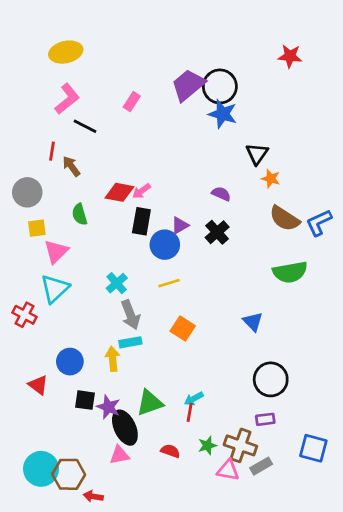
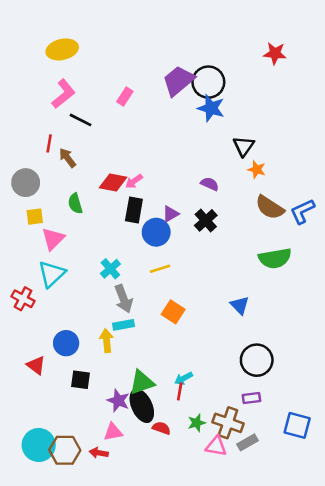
purple star: (108, 407) -> (118, 401), moved
black ellipse: (125, 428) -> (142, 406), moved
red arrow: (93, 496) -> (99, 453), moved

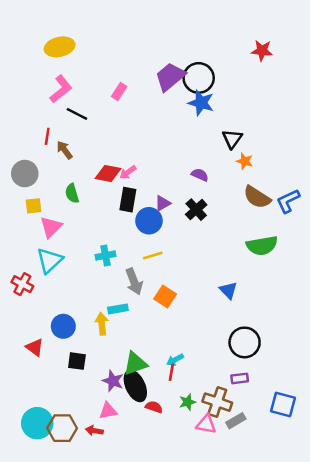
cyan cross: (110, 269) -> (106, 256), turned 30
gray arrow: (124, 299) -> (134, 282), moved

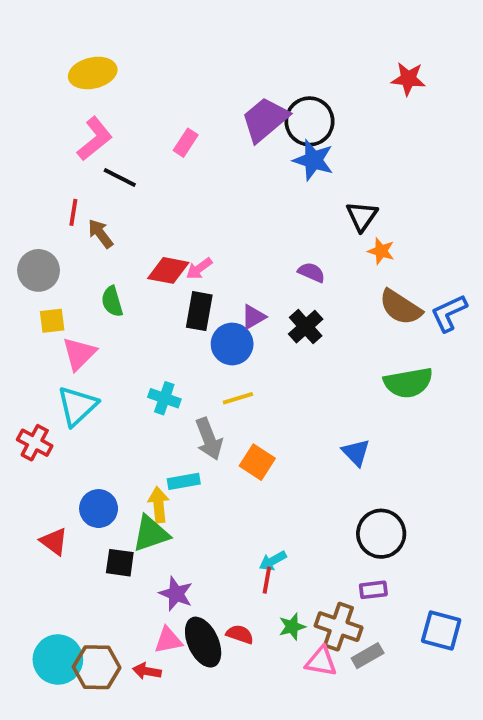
cyan cross: (106, 256) -> (164, 398), turned 30
green triangle: (135, 364) -> (151, 534), moved
black ellipse: (135, 386) -> (203, 642), moved

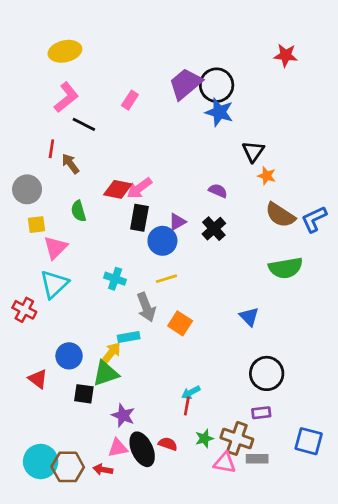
pink arrow: (199, 268) -> (139, 188), size x1.4
yellow arrow: (159, 505) -> (111, 353), turned 45
gray rectangle: (368, 656) -> (257, 459), turned 30

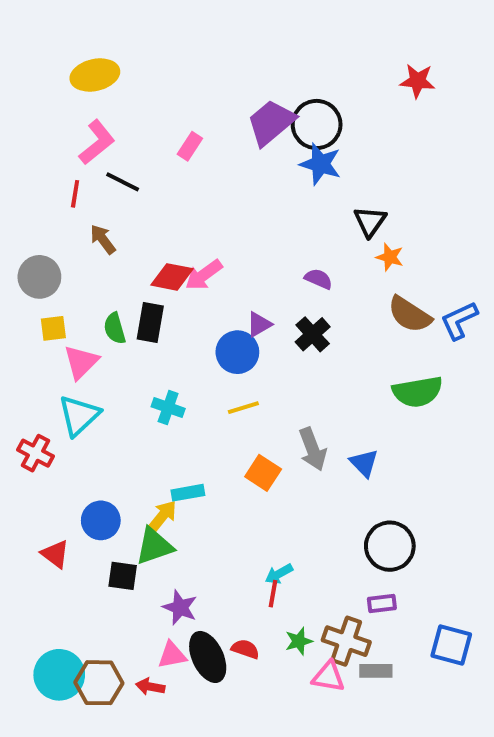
red line: (51, 149) -> (75, 194), moved
green semicircle: (78, 211) -> (115, 328), moved
black rectangle: (139, 218) -> (150, 322), moved
gray arrow: (146, 307) -> (313, 449), moved

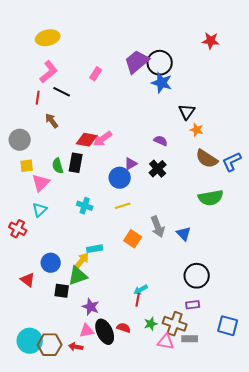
cyan triangle: (79, 415) -> (40, 210), size x0.7

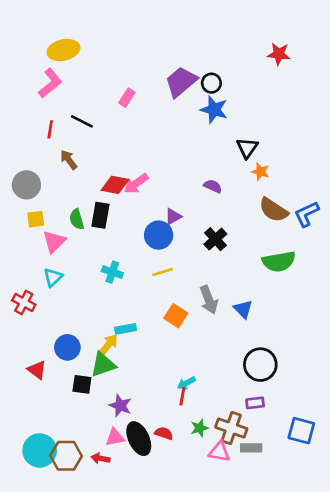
black circle: (160, 63) -> (211, 83), size x0.6
pink L-shape: (49, 72) -> (50, 83), moved
black cross: (158, 169) -> (215, 239), moved

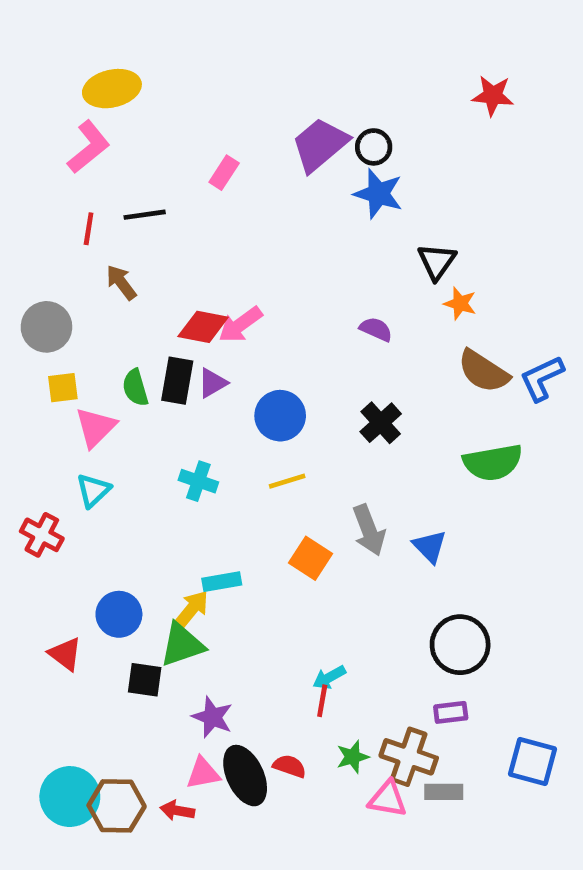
black line: (82, 121) -> (145, 215), turned -35
purple triangle: (173, 217) -> (212, 383), moved

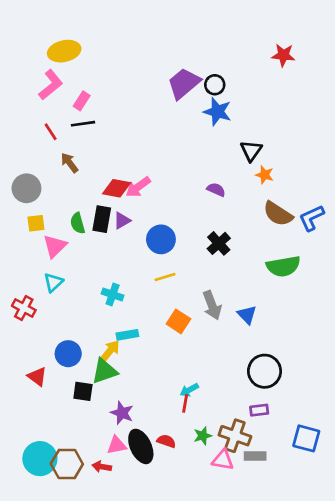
pink rectangle: (224, 173) -> (82, 101), moved
red line: (89, 229) -> (51, 132), turned -42
cyan cross: (198, 481) -> (113, 295), moved

